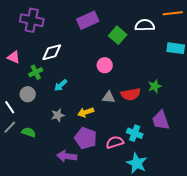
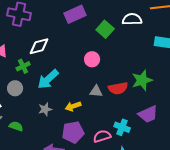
cyan arrow: (61, 85) -> (48, 79), size x1.6
green star: (155, 86) -> (142, 80), size x1.5
purple trapezoid: (161, 120) -> (148, 114), turned -95
purple pentagon: (86, 138) -> (73, 132), turned -30

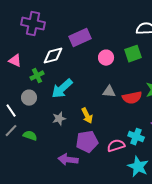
purple rectangle: (75, 14) -> (80, 38), moved
green square: (105, 29) -> (133, 54), moved, turned 30
pink circle: (92, 59) -> (106, 58), moved
gray triangle: (96, 91) -> (109, 92), moved
yellow arrow: (73, 106) -> (87, 116), turned -98

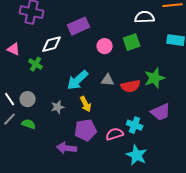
green cross: (37, 76) -> (36, 64), turned -32
cyan arrow: (62, 89) -> (78, 80), moved
gray circle: (29, 98) -> (28, 99), moved

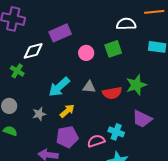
yellow arrow: (86, 104) -> (67, 111), turned -105
purple trapezoid: (161, 112) -> (142, 119), turned 50

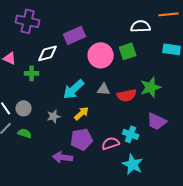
pink circle: (86, 53) -> (101, 55), size x1.6
green cross: (17, 71) -> (32, 73), turned -32

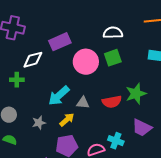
white semicircle: (141, 26) -> (113, 33), moved
gray triangle: (104, 89) -> (83, 103), moved

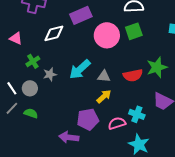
green cross: (17, 80) -> (33, 61), moved, turned -32
yellow arrow: (67, 120) -> (104, 96), moved
gray star: (39, 123) -> (50, 74), moved

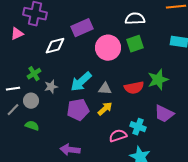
pink triangle: (16, 38) -> (17, 34), moved, turned -48
white line: (12, 88) -> (13, 89), moved, turned -64
gray line: (12, 108) -> (13, 110), moved
purple pentagon: (88, 119) -> (78, 110), moved

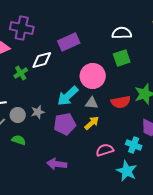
pink circle: (108, 48) -> (93, 76), moved
green cross: (34, 74) -> (21, 73), moved
gray star: (51, 87) -> (38, 112), moved
cyan cross: (138, 127) -> (134, 145), moved

